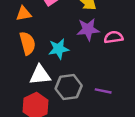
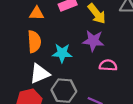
pink semicircle: (114, 37) -> (108, 65), moved
white triangle: (40, 75) -> (40, 74), turned -30

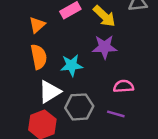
orange triangle: (37, 13) -> (37, 25), turned -35
pink semicircle: (108, 65) -> (124, 86), moved

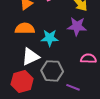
orange semicircle: (39, 57) -> (25, 29), turned -84
purple line: (116, 114) -> (73, 87), moved

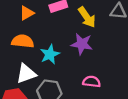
cyan star: (50, 38) -> (50, 54), turned -30

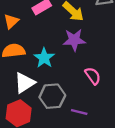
pink semicircle: (92, 82) -> (93, 76), turned 60

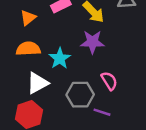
gray hexagon: (52, 96) -> (80, 95), moved
purple line: (79, 112) -> (102, 112), moved

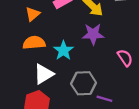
pink semicircle: (109, 81) -> (125, 58), moved

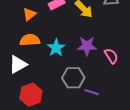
purple star: (93, 34) -> (87, 46), moved
white triangle: (44, 74) -> (18, 64), moved

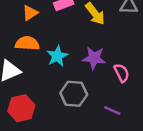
purple line: (92, 92) -> (112, 111), moved

